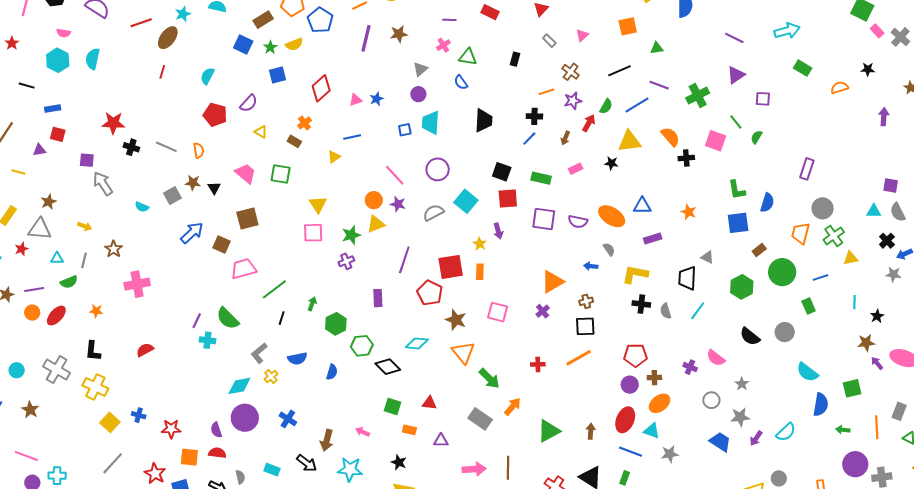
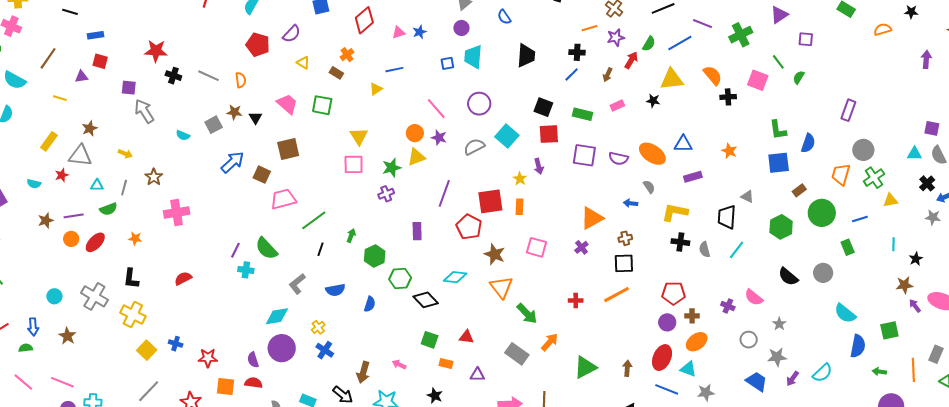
yellow cross: (271, 377) -> (318, 327), moved

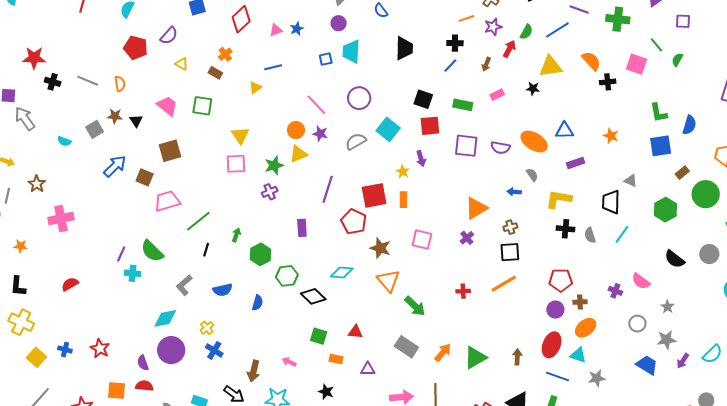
green cross: (741, 35) -> (618, 19), turned 35
orange arrow: (550, 342) -> (443, 352), moved
red star: (208, 358) -> (100, 348), moved, turned 30

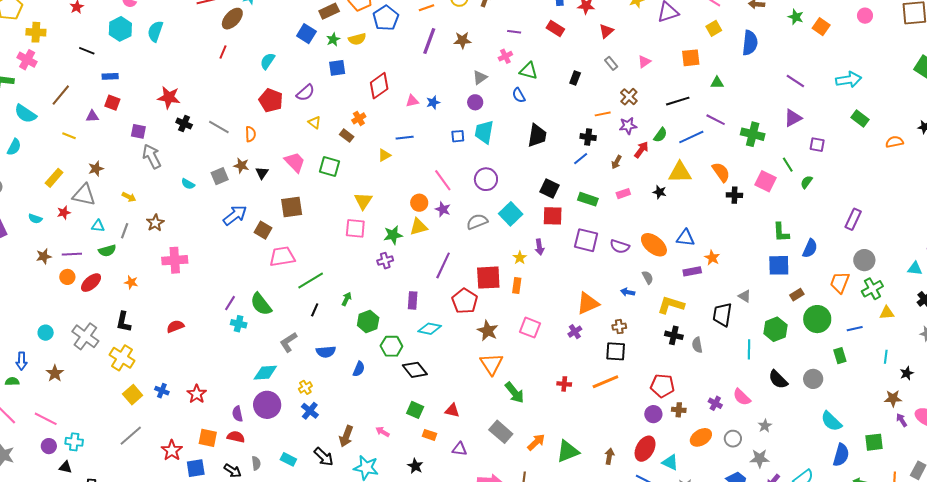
orange star: (611, 136) -> (712, 258), moved
cyan line: (622, 234) -> (749, 349), moved, turned -42
cyan diamond: (342, 273) -> (430, 329), moved
orange ellipse: (586, 328) -> (701, 437), moved

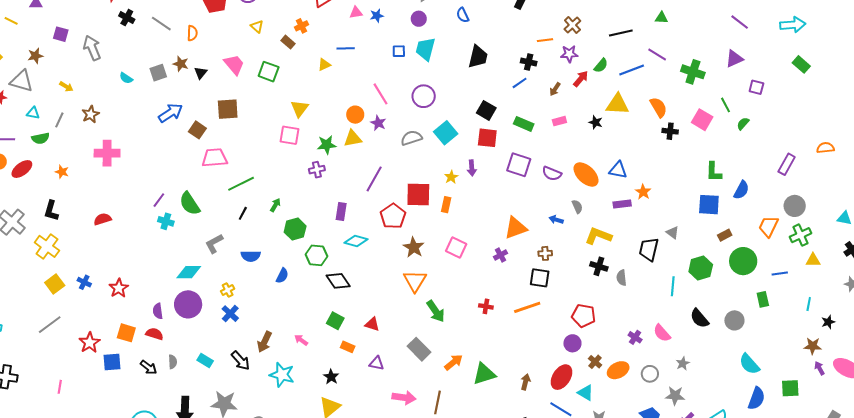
purple square: (138, 131) -> (61, 34), moved
orange semicircle: (894, 142) -> (825, 148), moved
brown cross: (679, 410) -> (595, 362), moved, turned 32

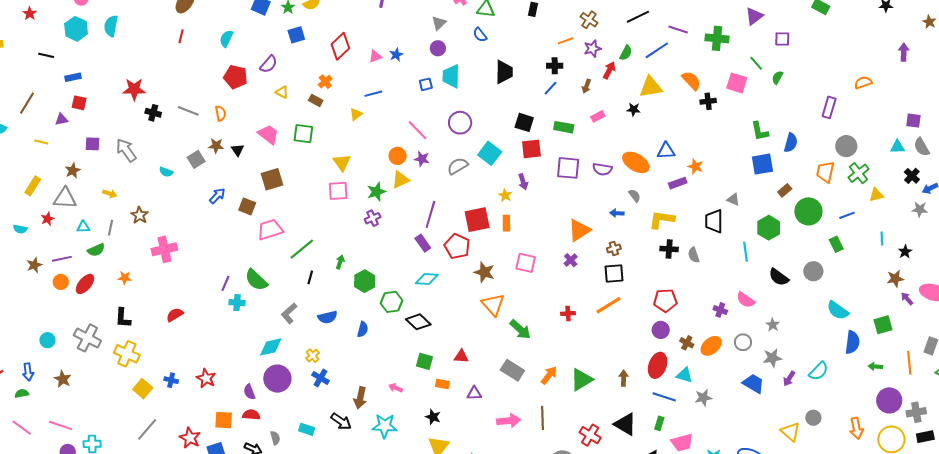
blue arrow: (171, 113) -> (217, 196), size x0.7
purple rectangle: (341, 212) -> (423, 243), moved, turned -30

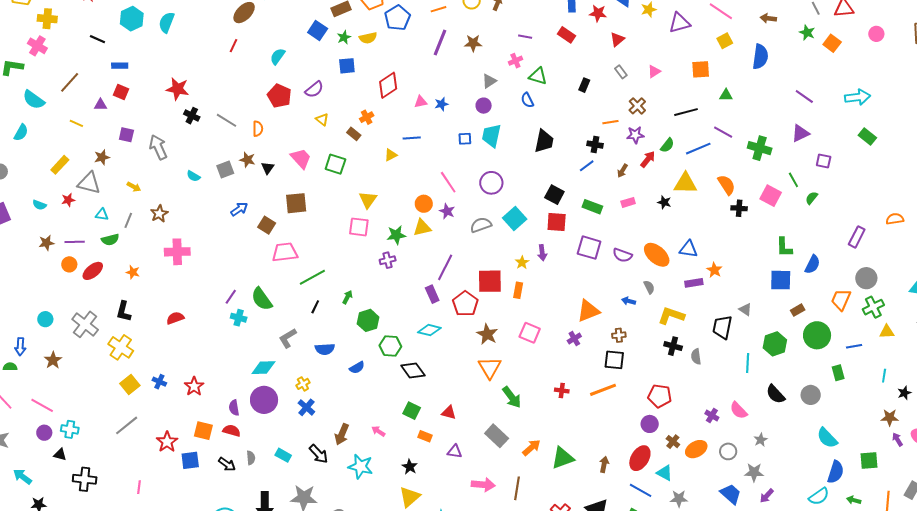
blue semicircle: (363, 329) -> (357, 368), turned 35
cyan semicircle: (819, 371) -> (819, 496), moved

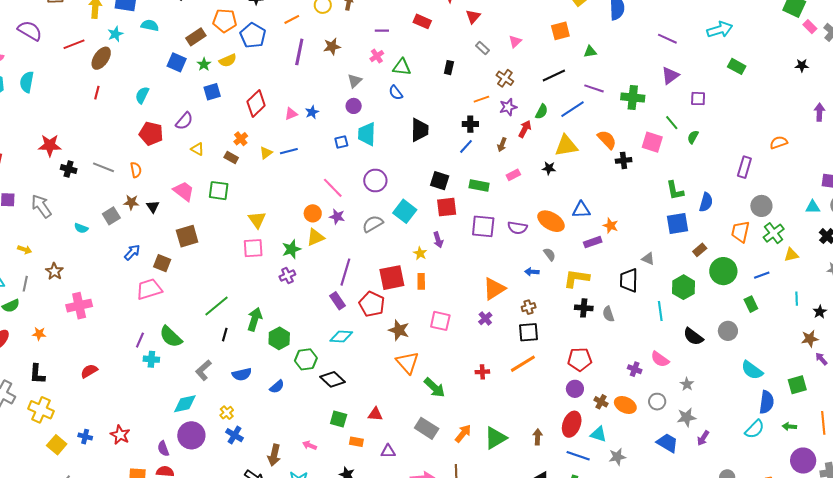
yellow triangle: (391, 155) -> (266, 153), moved
pink trapezoid: (285, 252) -> (149, 289), moved
green arrow: (347, 297) -> (255, 319), size x1.6
orange ellipse: (696, 449) -> (625, 405), turned 65

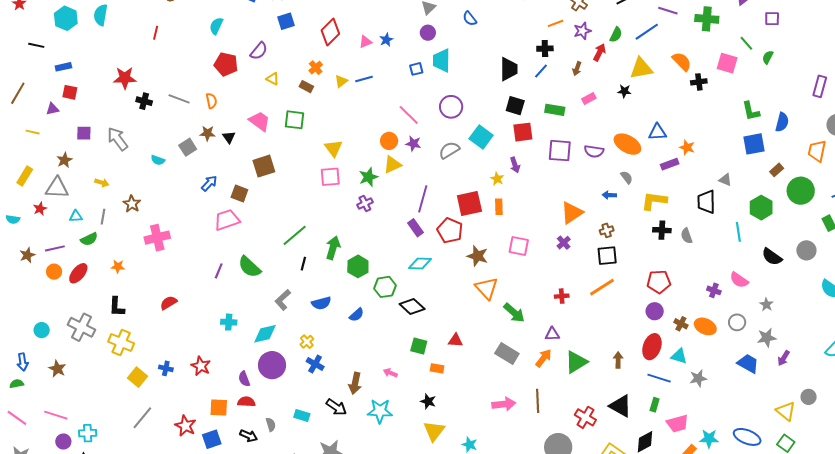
red line: (97, 93) -> (156, 33), moved
black trapezoid: (420, 130) -> (509, 69), moved
cyan cross: (151, 359) -> (229, 322), moved
purple triangle: (388, 451) -> (552, 334), moved

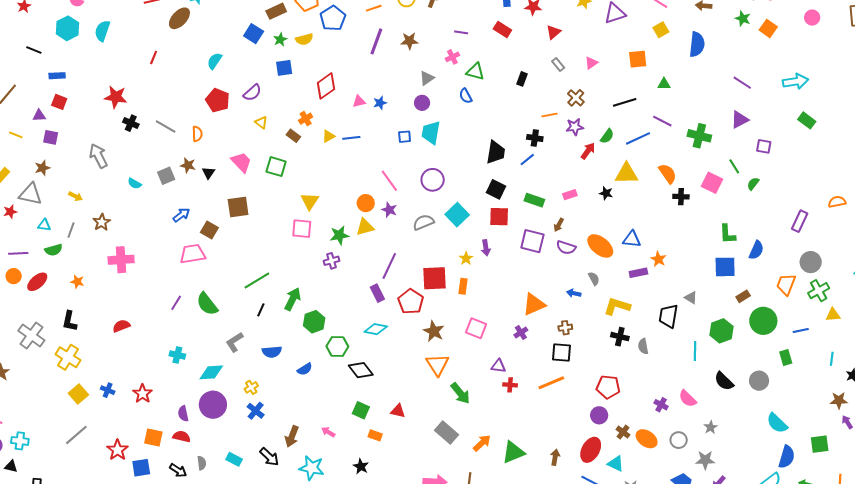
brown arrow: (577, 69) -> (559, 225), moved
purple square: (84, 133) -> (51, 137), moved
purple triangle: (552, 334) -> (498, 366), moved

